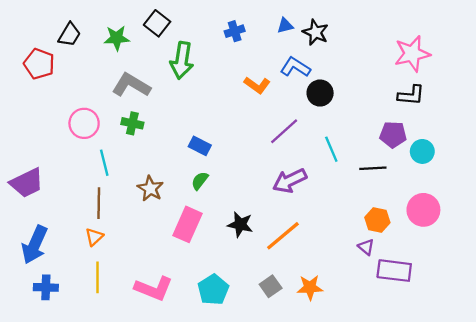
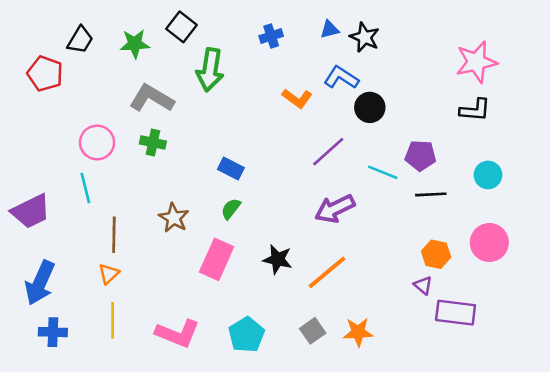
purple pentagon: (393, 135) -> (420, 155), moved
cyan line: (331, 149) -> (383, 172), turned -45
cyan line: (104, 163) -> (85, 188), moved

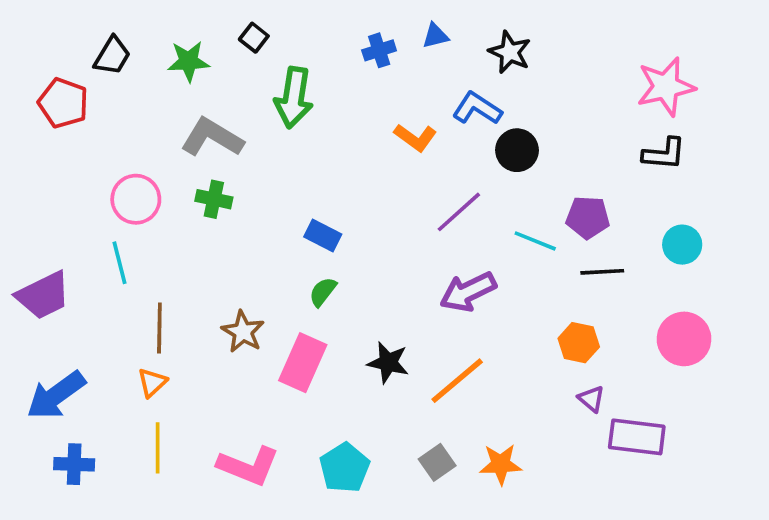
black square: (181, 27) -> (254, 38), size x0.7
blue triangle: (330, 29) -> (435, 36), moved
brown star: (174, 218) -> (243, 332), moved
orange hexagon: (436, 254) -> (579, 343), moved
blue arrow: (40, 283) -> (56, 395), turned 30

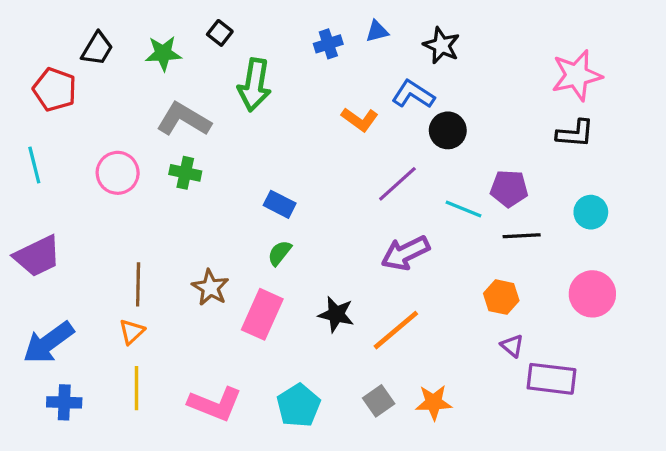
cyan line: (119, 263) -> (34, 165), moved

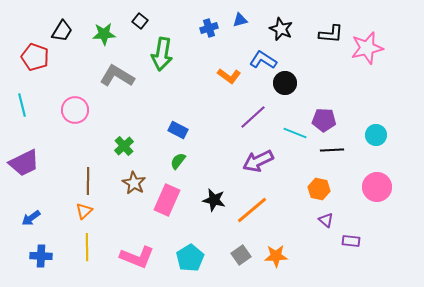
black L-shape: (575, 134) -> (331, 34), moved
green cross: (185, 173) -> (124, 146), moved, turned 36
blue arrow: (48, 343) -> (31, 218), size x0.6
purple rectangle: (552, 379) -> (351, 241), size x0.6

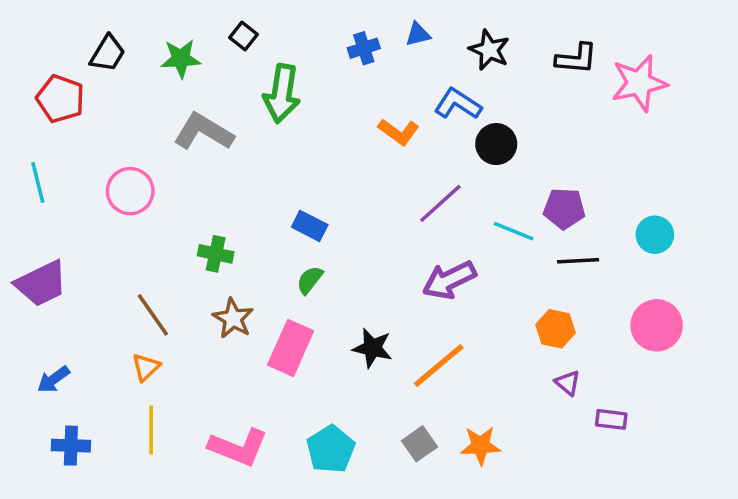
green cross: (124, 146) -> (216, 254), turned -36
brown line: (88, 181) -> (153, 315), turned -36

